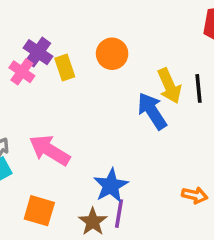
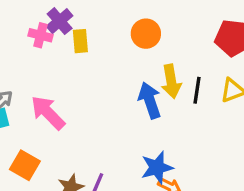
orange circle: (112, 54) -> (146, 34), moved
pink cross: (22, 72) -> (40, 35), turned -35
blue star: (111, 186) -> (157, 168), moved

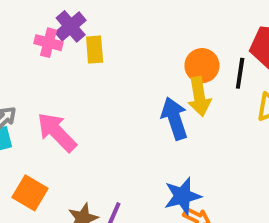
orange circle: (146, 34) -> (202, 66), moved
black line: (197, 90) -> (240, 73), moved

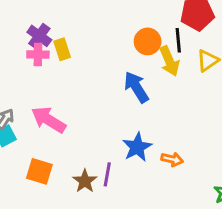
pink cross: (49, 43) -> (38, 55), moved
yellow arrow: (199, 97) -> (169, 61), moved
blue star: (182, 196) -> (137, 147), moved

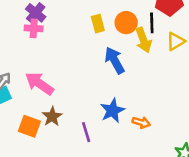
yellow rectangle: (62, 49) -> (98, 24), moved
purple line: (107, 174) -> (86, 132), turned -30
brown star: (85, 181) -> (52, 117), moved

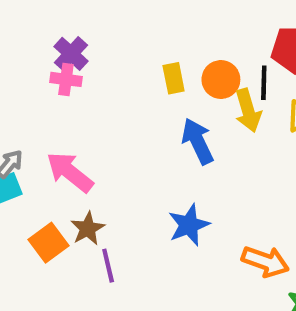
orange arrow: (141, 122) -> (265, 262), moved, size x1.5
orange square: (29, 126) -> (48, 243), turned 30
purple line: (86, 132) -> (108, 266), moved

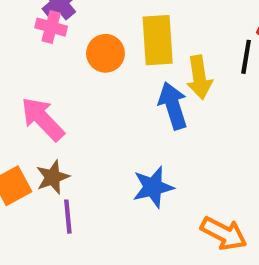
yellow rectangle: (174, 78) -> (158, 40), size x1.6
orange circle: (221, 80) -> (105, 53), moved
yellow arrow: (248, 110) -> (199, 77), moved

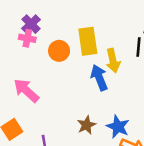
brown star: (53, 177) -> (86, 125), moved
blue star: (153, 187) -> (118, 127), moved, turned -30

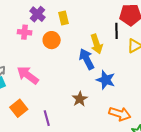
purple cross: (31, 24) -> (37, 14), moved
yellow rectangle: (88, 41) -> (63, 18), moved, size x0.6
blue star: (118, 127) -> (106, 80), moved

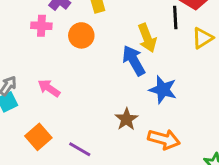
pink arrow: (28, 75) -> (49, 88), size x0.7
orange arrow: (120, 114) -> (164, 139), moved
purple line: (47, 118) -> (80, 149), turned -42

